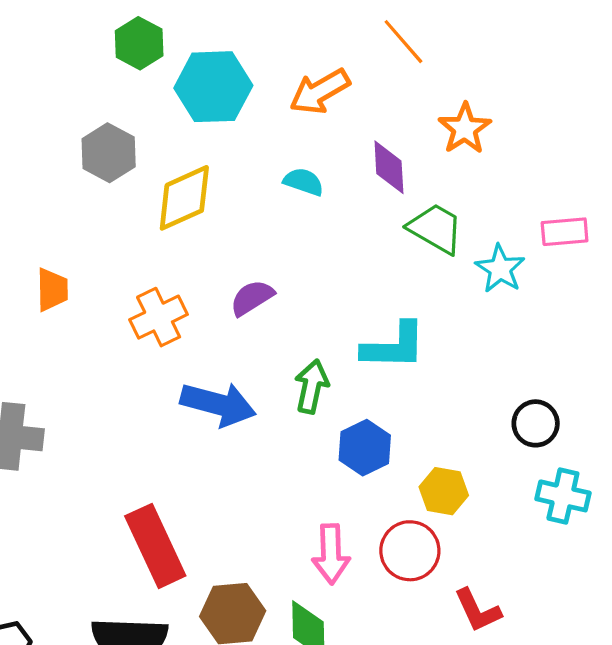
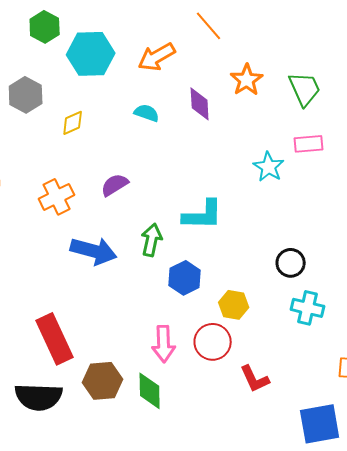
yellow diamond: (184, 198) -> (73, 123), size x0.6
green trapezoid: (436, 228) -> (305, 89), moved, turned 36

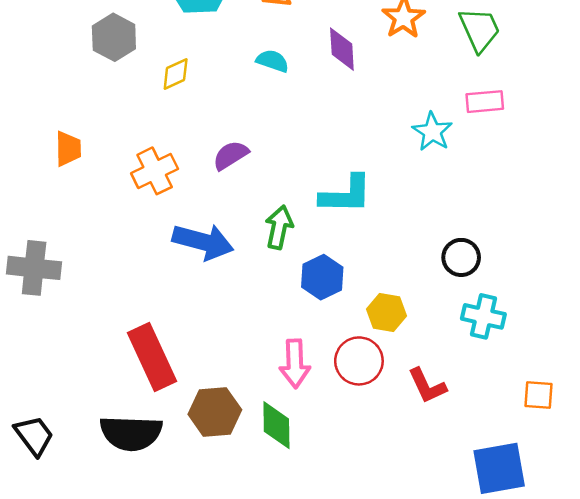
red L-shape: (255, 379) -> (427, 386), moved

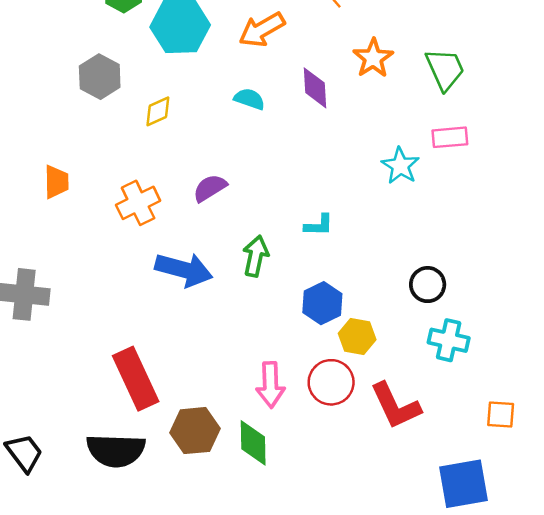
cyan L-shape: (346, 195) -> (319, 225), size x0.6
blue hexagon: (322, 277) -> (322, 303), moved
red L-shape: (427, 386) -> (395, 406), size x1.4

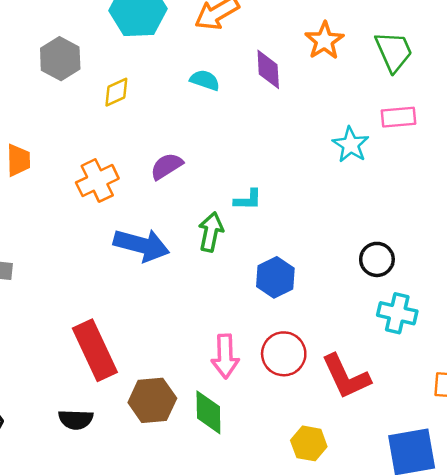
cyan L-shape: (319, 225) -> (248, 200), moved
yellow hexagon: (357, 337) -> (309, 443), moved
black semicircle: (116, 450) -> (76, 420), size x0.6

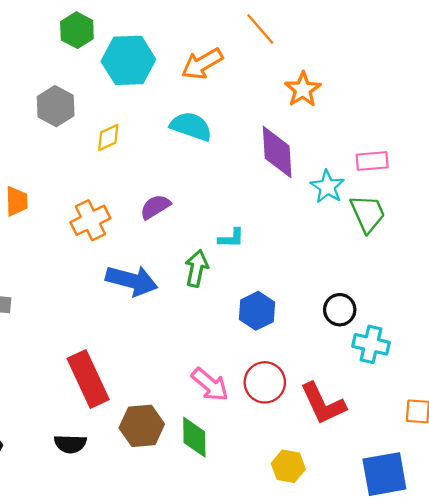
green trapezoid: (394, 51) -> (368, 214), moved
purple diamond: (268, 69) -> (277, 152), moved, size x1.4
cyan semicircle: (205, 80) -> (191, 126), size x1.5
black circle: (377, 259) -> (340, 310), moved
pink arrow: (225, 356) -> (210, 385), turned -48

